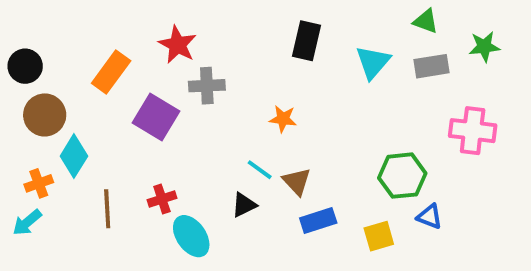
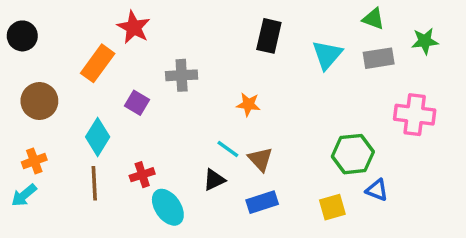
red star: (178, 45) -> (134, 27), moved
black circle: (25, 66) -> (22, 36), moved
purple square: (156, 117) -> (137, 103), size x0.6
cyan diamond: (74, 156) -> (98, 137), moved
blue rectangle: (318, 220) -> (262, 202), moved

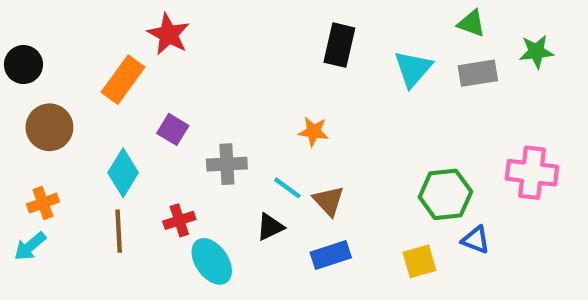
black circle: (22, 36) -> (23, 65), moved
gray cross: (182, 75) -> (227, 164), moved
pink cross: (415, 115) -> (532, 173), moved

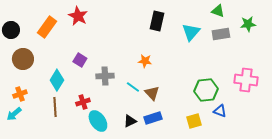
orange rectangle: (123, 80) -> (47, 27), moved
black triangle: (270, 227) -> (130, 121), moved

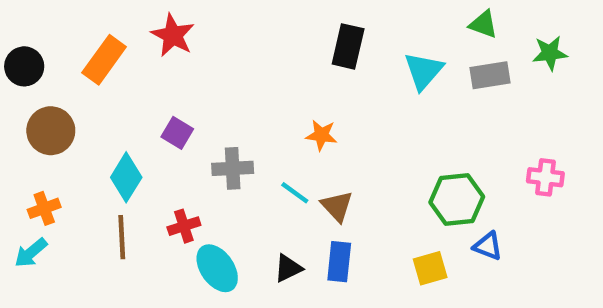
pink cross: (246, 80) -> (545, 177), size x0.7
blue rectangle: (153, 118) -> (339, 262), turned -66

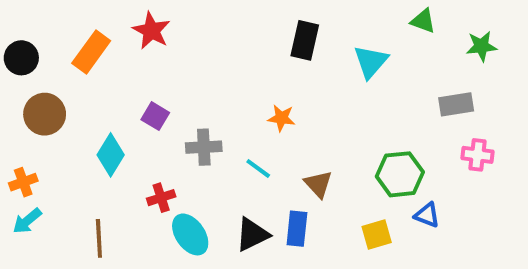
gray rectangle: (490, 75) -> (456, 104), moved
brown triangle: (337, 206) -> (318, 184), moved
orange cross: (44, 208) -> (23, 182), moved
brown line: (122, 237) -> (99, 238), moved
black triangle: (288, 268) -> (252, 234), size x1.4

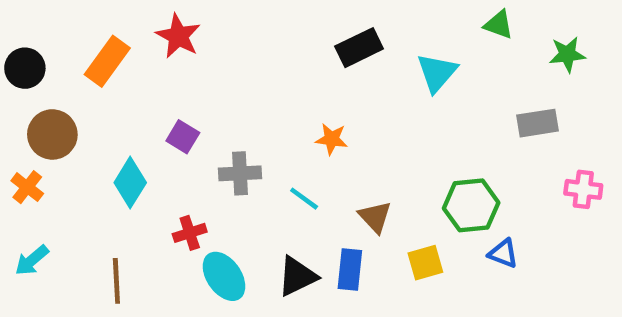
black rectangle: (305, 40) -> (359, 48), turned 51
pink cross: (478, 155) -> (583, 189), moved
orange cross: (23, 182) -> (27, 187), moved, turned -32
yellow square: (377, 234) -> (425, 263), moved

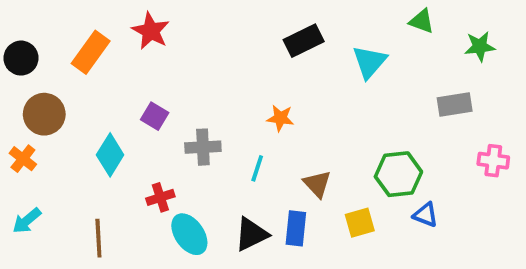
cyan line: (304, 199) -> (257, 168), turned 72

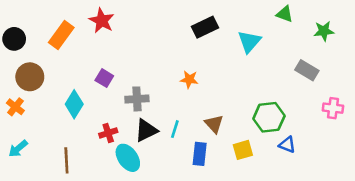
gray rectangle: (455, 104) -> (307, 70), turned 40
cyan line: (257, 168) -> (175, 129), moved
black triangle: (251, 234) -> (146, 130), moved

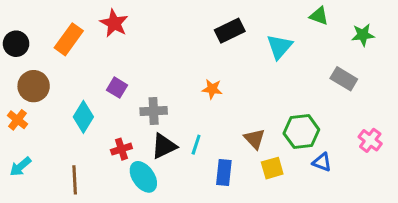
pink cross: (333, 108) -> (370, 140), moved, turned 30
brown triangle: (214, 124) -> (255, 139), moved

